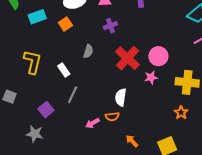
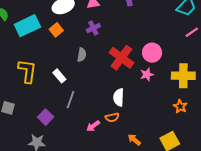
cyan rectangle: (37, 17) -> (27, 26), size x1.4
purple cross: (110, 26) -> (93, 28), moved

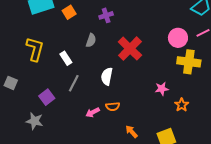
pink circle: (152, 53) -> (178, 38), moved
pink star: (147, 74) -> (162, 89), moved
yellow cross: (183, 76) -> (189, 62), moved
white semicircle: (119, 97) -> (107, 76), moved

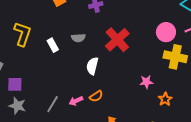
gray semicircle: (91, 40) -> (78, 38), moved, turned 64
gray line: (74, 83) -> (53, 104), moved
purple square: (47, 97) -> (15, 84), moved, turned 35
orange semicircle: (113, 106) -> (96, 96), turned -32

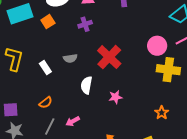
pink star: (146, 82) -> (116, 97), moved
orange semicircle: (96, 96) -> (46, 103), moved

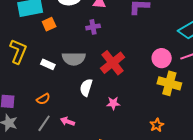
orange square: (48, 22) -> (49, 24), moved
gray semicircle: (70, 58) -> (74, 59), size x1.6
white rectangle: (45, 68) -> (48, 64), turned -40
pink arrow: (73, 121) -> (68, 121), turned 40

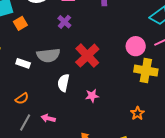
purple cross: (93, 27) -> (64, 22), turned -32

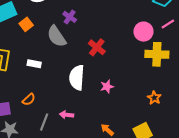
gray semicircle: (48, 55) -> (57, 36), moved, turned 70
red cross: (87, 56) -> (97, 47), size x0.7
white semicircle: (63, 83) -> (77, 77), size x1.4
orange semicircle: (22, 98) -> (29, 99), moved

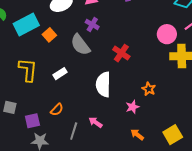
white rectangle: (34, 64) -> (60, 74), turned -40
pink star: (107, 87) -> (133, 107), moved
orange star: (154, 98) -> (149, 89), moved
pink arrow: (67, 115) -> (96, 122), turned 32

